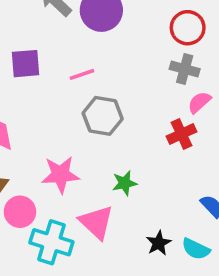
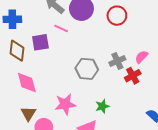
red circle: (188, 28) -> (117, 16), moved
gray cross: (185, 69) -> (117, 61), moved, turned -35
pink line: (82, 74) -> (61, 29), moved, turned 48

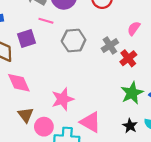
pink semicircle: (141, 57) -> (134, 28), moved
gray hexagon: (87, 69) -> (74, 41), moved
green star: (102, 106) -> (132, 93), moved, size x1.5

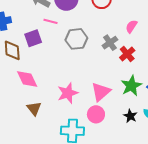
pink triangle: (90, 122) -> (101, 92), moved, turned 50
pink circle: (44, 127) -> (96, 114), moved

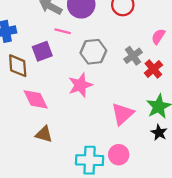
pink star: (68, 93) -> (80, 85), moved
brown triangle: (34, 108) -> (44, 134), turned -35
pink circle: (96, 114) -> (119, 155), moved
black star: (130, 116) -> (159, 133), moved

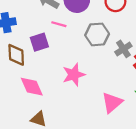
gray hexagon: (93, 52) -> (97, 34), moved

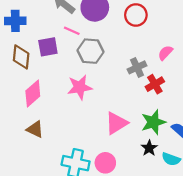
gray hexagon: (97, 34) -> (91, 51), moved
pink diamond: (32, 87) -> (33, 93), turned 65

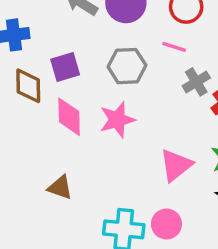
pink line: (72, 31) -> (174, 47), moved
pink diamond: (33, 93) -> (69, 117), moved, turned -44

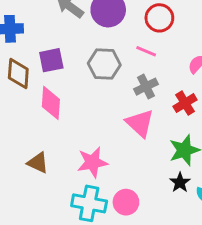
gray cross: (196, 82) -> (146, 87), moved
pink star: (117, 120) -> (92, 162), moved
pink triangle: (176, 165) -> (140, 123), moved, turned -44

